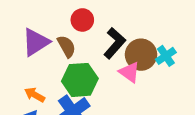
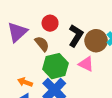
purple triangle: (36, 42) -> (17, 32), moved
pink triangle: (129, 72) -> (86, 64), moved

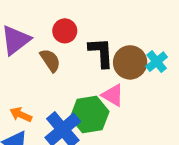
black L-shape: (76, 36) -> (101, 53), turned -40
green hexagon: (55, 66) -> (90, 115), moved

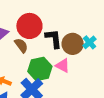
red circle: (65, 31) -> (29, 26), size x1.6
green hexagon: (90, 115) -> (40, 69), moved

